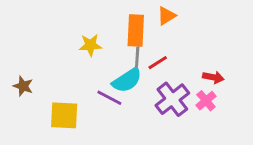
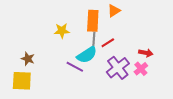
brown star: (23, 86) -> (28, 59), moved
yellow square: (64, 115) -> (22, 81), moved

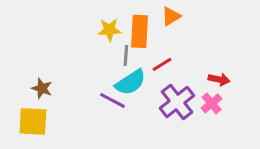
yellow star: (62, 31) -> (109, 30), moved
gray line: (94, 39) -> (126, 55), moved

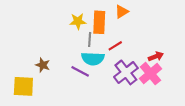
red arrow: (219, 79) -> (156, 56), turned -32
cyan semicircle: (130, 82) -> (93, 59), turned 35
brown star: (42, 88) -> (43, 65), moved
pink cross: (212, 103) -> (150, 74), size x1.5

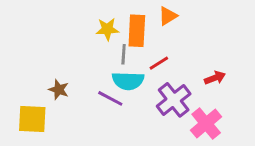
pink cross: (150, 74) -> (206, 123), moved

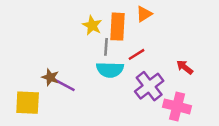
yellow star: (107, 29) -> (92, 25), turned 30
red arrow: (215, 78) -> (185, 67), turned -120
purple line: (110, 98) -> (64, 85), moved
pink cross: (206, 123) -> (177, 106), turned -36

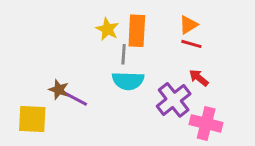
orange triangle: (144, 14) -> (188, 25), moved
red line: (137, 54) -> (191, 44), moved, turned 48
red arrow: (185, 67) -> (199, 78), moved

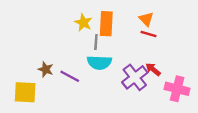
orange triangle: (188, 25) -> (146, 19), turned -42
red arrow: (199, 78) -> (153, 69), moved
purple line: (75, 98) -> (70, 76), moved
pink cross: (206, 123) -> (177, 89), moved

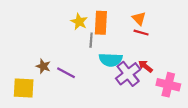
cyan semicircle: (99, 63) -> (111, 60), moved

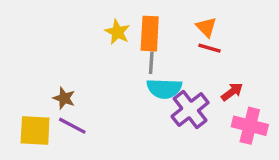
gray line: (91, 40) -> (151, 63), moved
red arrow: (145, 66) -> (232, 92), moved, turned 104
purple line: (66, 73) -> (72, 126), moved

